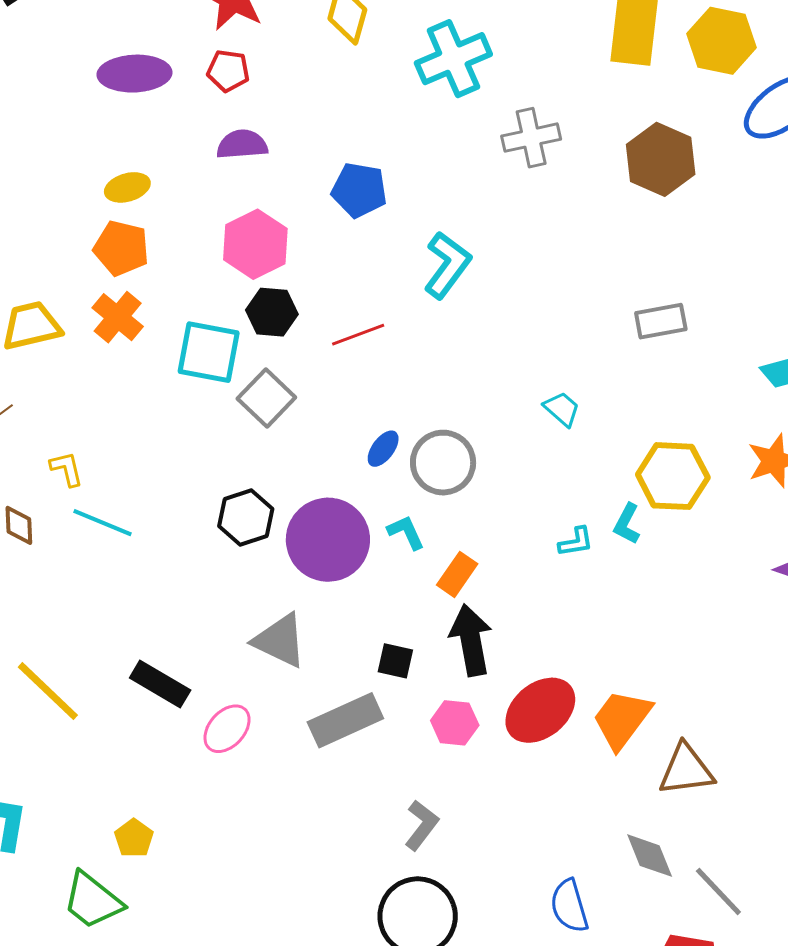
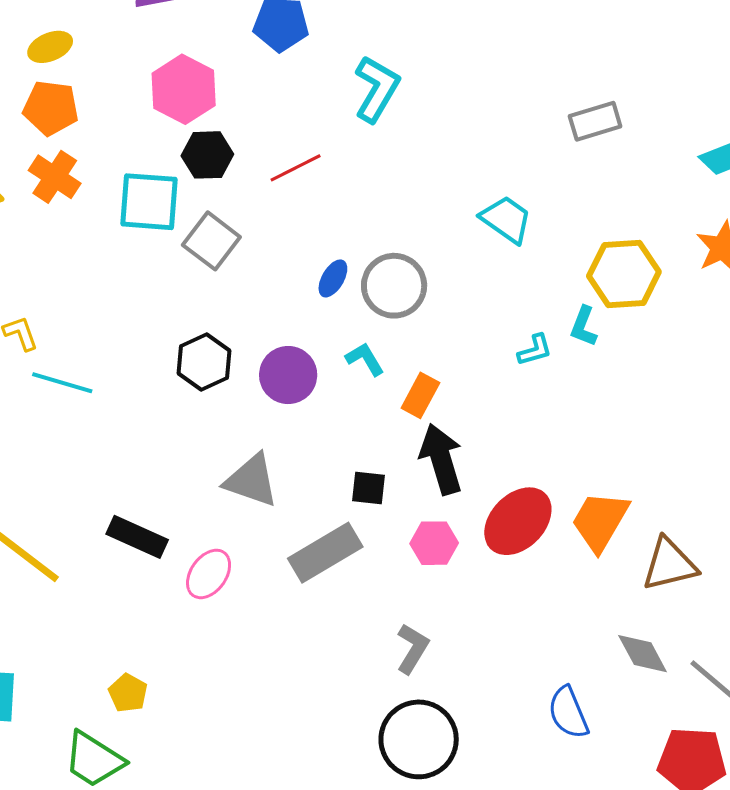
cyan trapezoid: (562, 409) -> (506, 219), size x1.4
purple circle: (328, 540) -> (288, 375), size x0.7

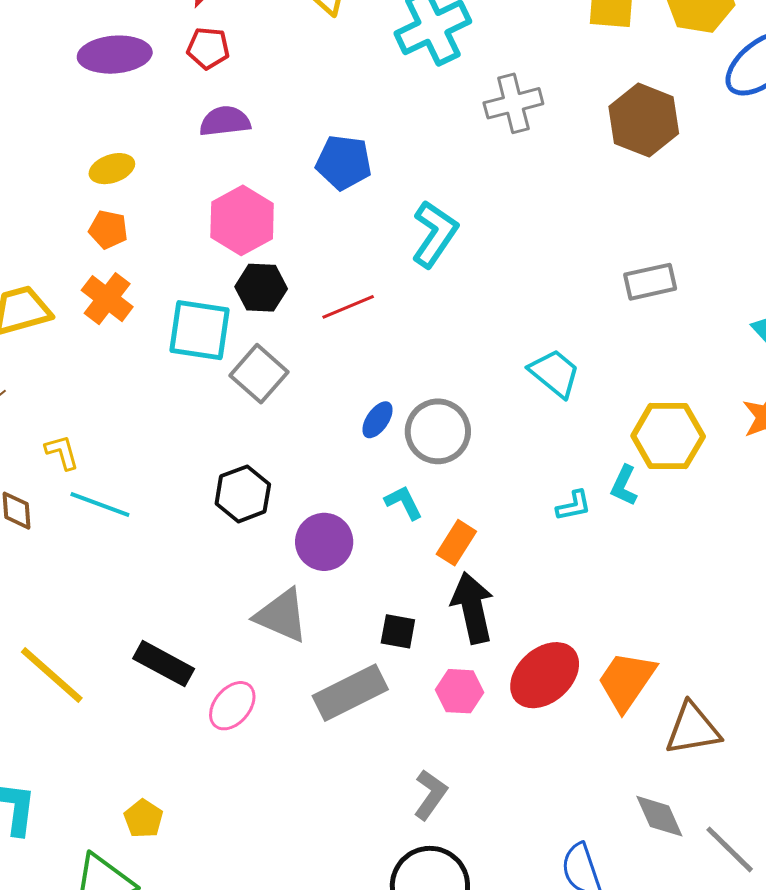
orange pentagon: (51, 108) -> (108, 229), size x0.7
purple circle: (288, 375) -> (324, 542), moved

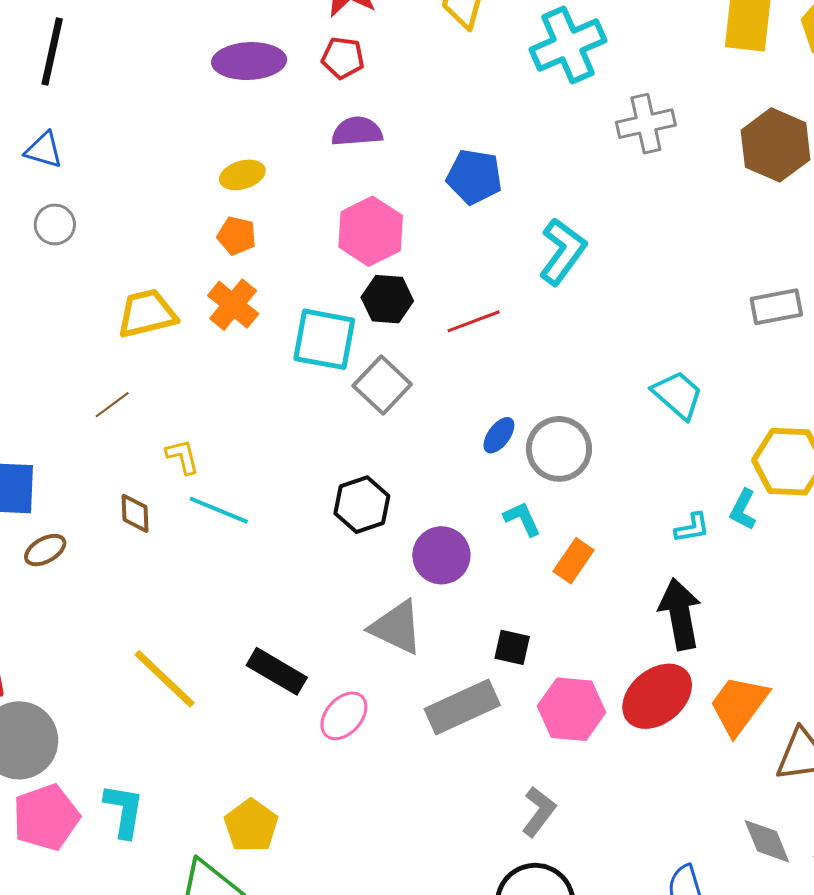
black arrow: (472, 608) -> (680, 614), moved
pink hexagon: (460, 691) -> (572, 709), size x1.4
yellow pentagon: (143, 819) -> (251, 826), size x1.4

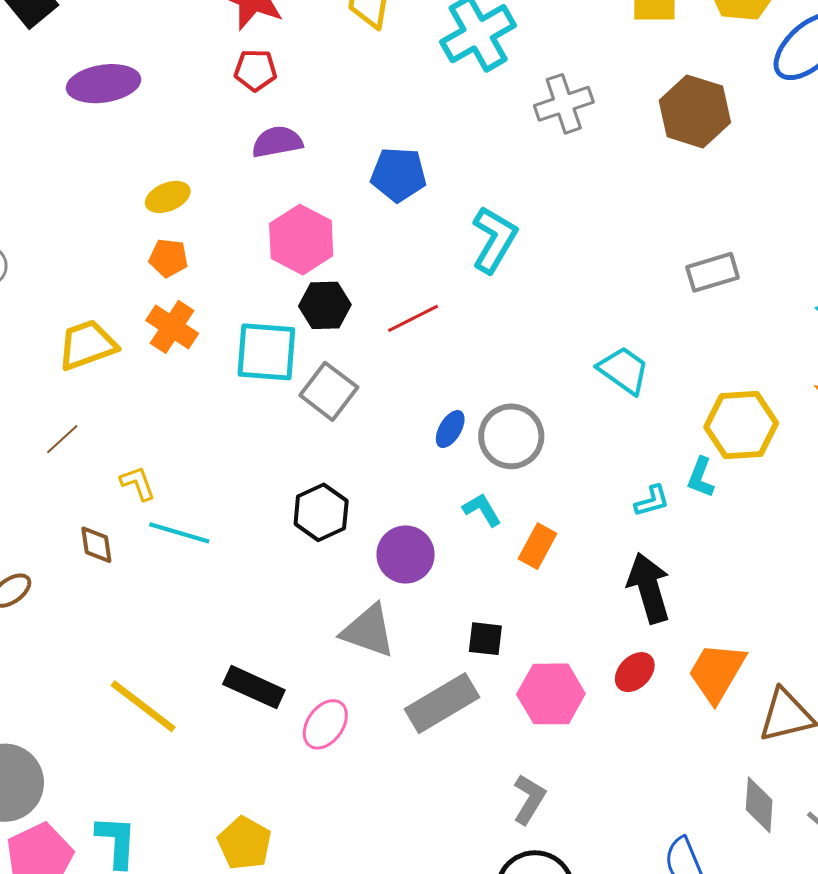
purple ellipse: (249, 61) -> (104, 84), moved
red ellipse: (657, 696) -> (635, 672), size x0.6
gray diamond: (767, 841) -> (759, 805), turned 32

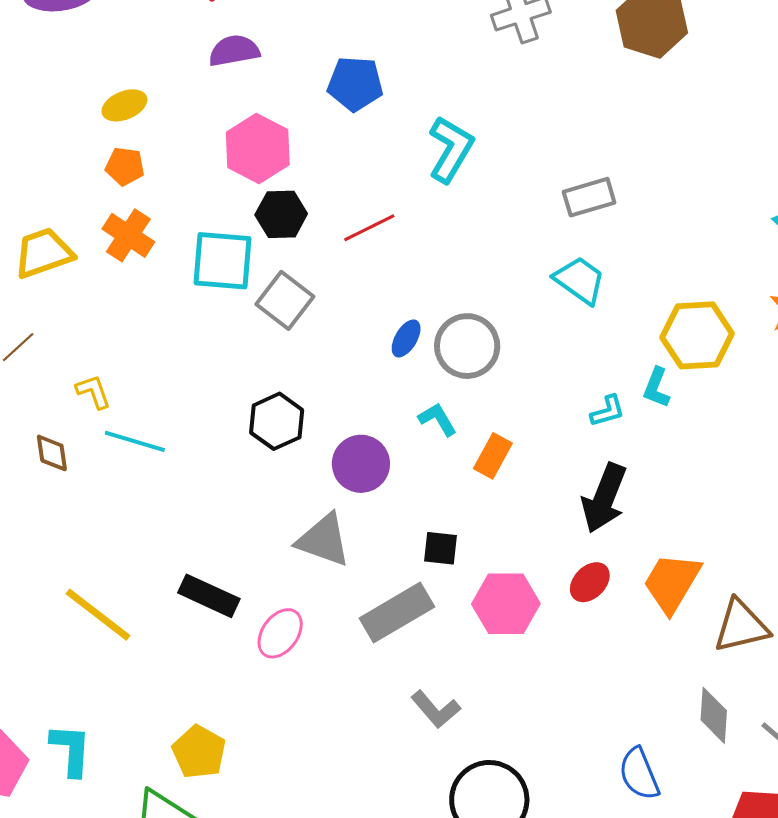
gray rectangle: (713, 272) -> (589, 197), moved
black arrow: (649, 588) -> (604, 498), turned -142
gray L-shape: (529, 799) -> (436, 709), moved, turned 108

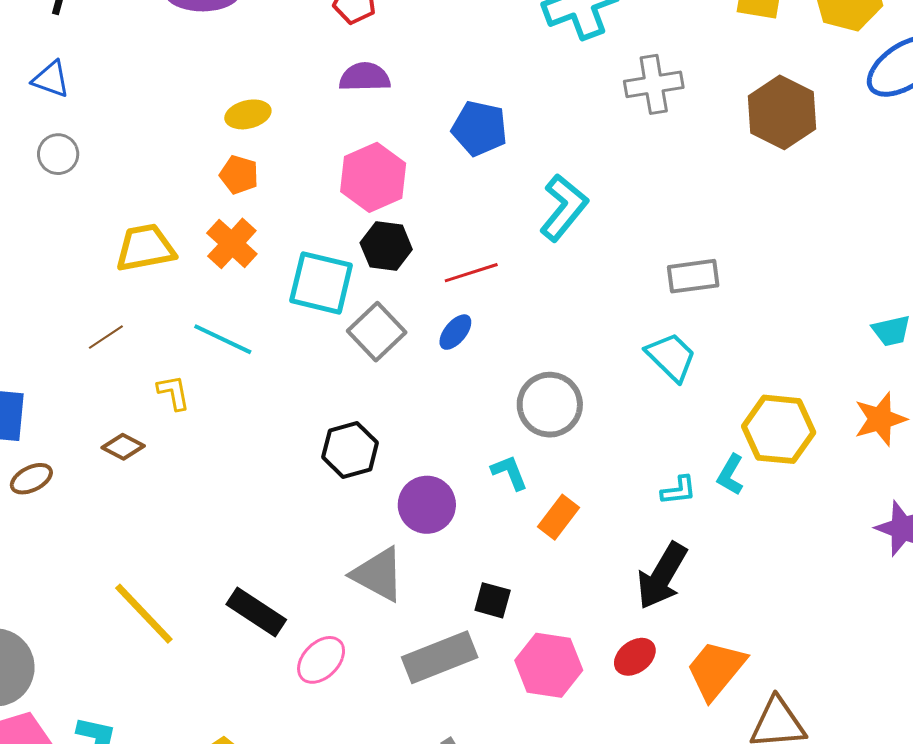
blue ellipse: (406, 338) -> (455, 332), moved
cyan line: (135, 441) -> (223, 339), moved
brown diamond: (52, 453) -> (123, 447), turned -63

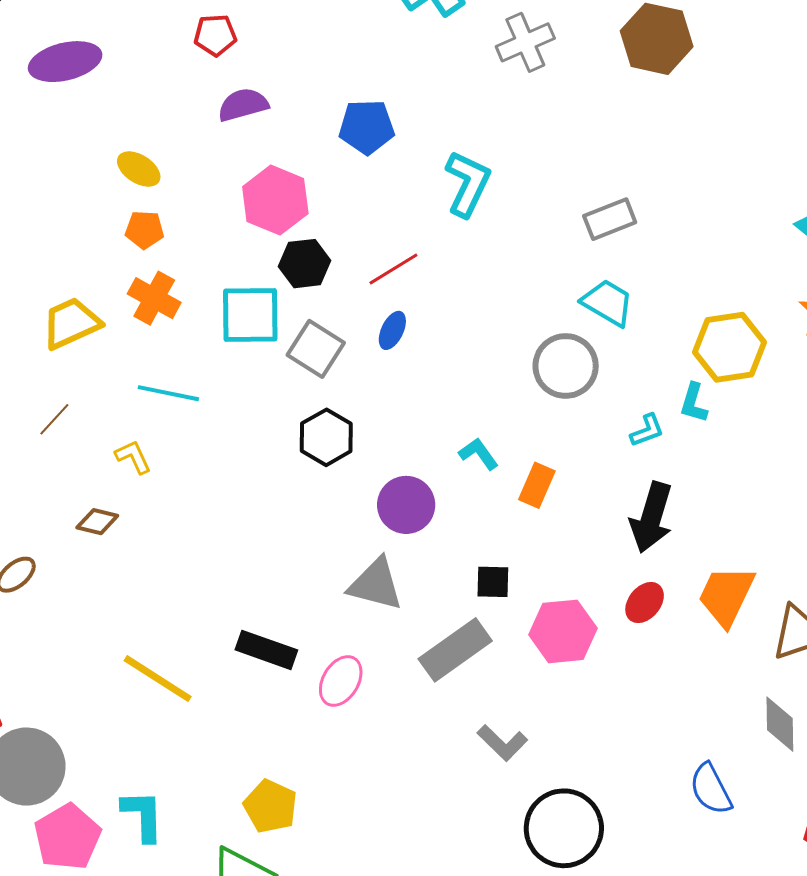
yellow ellipse: (248, 114) -> (139, 169), turned 60
gray circle: (550, 405) -> (566, 366), moved
black hexagon: (350, 450) -> (326, 437), moved

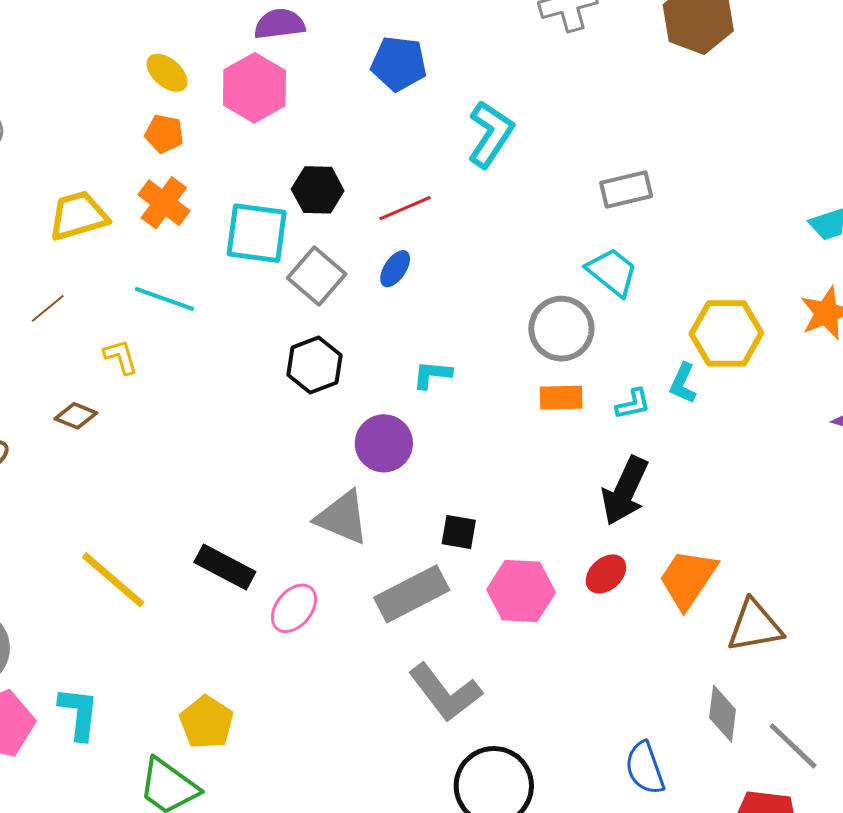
pink hexagon: (275, 200) -> (254, 88), moved
cyan L-shape: (479, 454) -> (432, 375), moved, turned -57
orange rectangle: (537, 485) -> (561, 398), moved, turned 57
gray L-shape: (502, 743) -> (445, 693), size x1.5

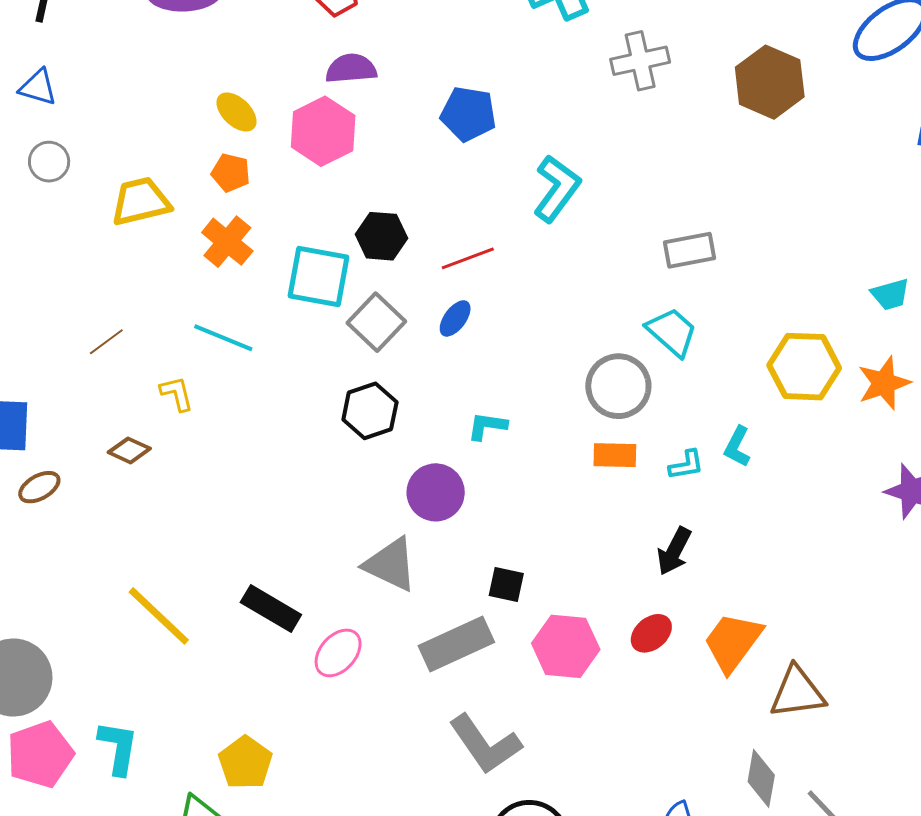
yellow trapezoid: (78, 216) -> (141, 201), moved
yellow hexagon: (726, 333) -> (804, 367), moved
black arrow: (625, 491) -> (674, 551), size x0.7

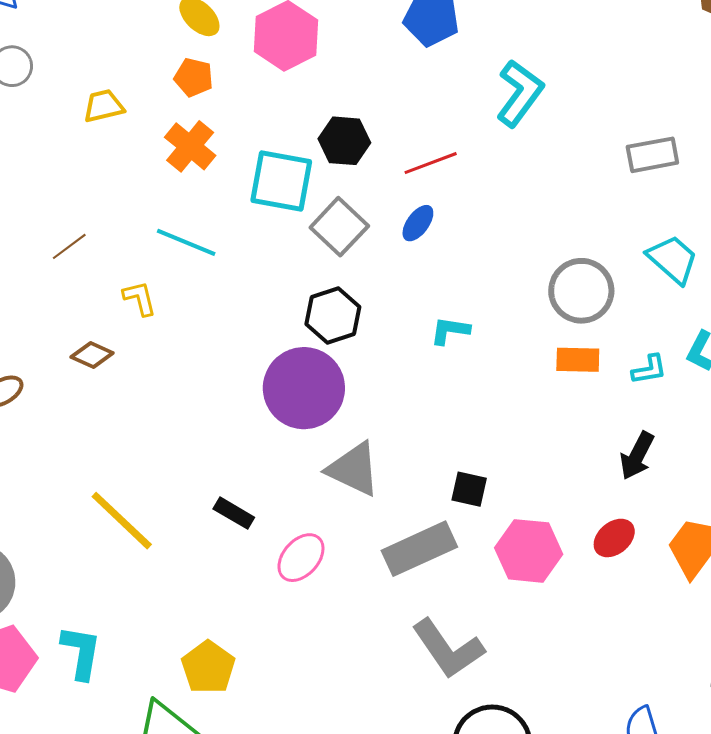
yellow trapezoid: (141, 201) -> (104, 106), size x0.7
cyan trapezoid: (672, 332) -> (673, 259), moved
purple circle: (436, 492) -> (304, 388), moved, size x1.4
black rectangle: (271, 608) -> (234, 513), size x0.7

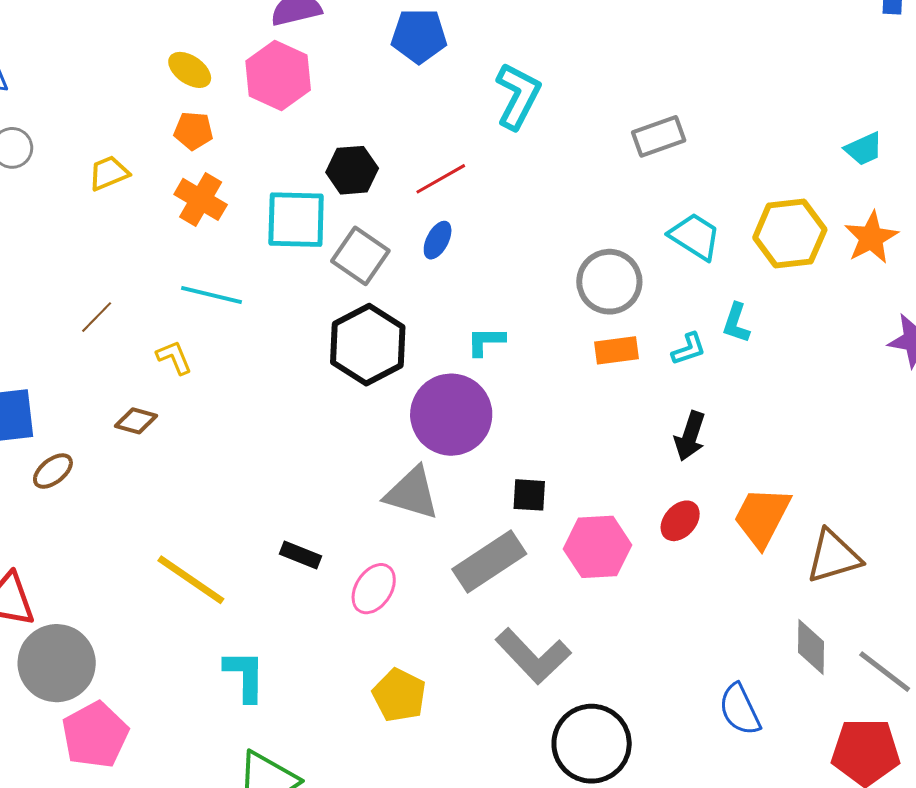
black hexagon: (333, 316) -> (368, 345), size x1.4
purple circle: (304, 388) -> (451, 415), moved
cyan L-shape: (81, 652) -> (245, 676), moved
yellow pentagon: (208, 667) -> (399, 695), moved

